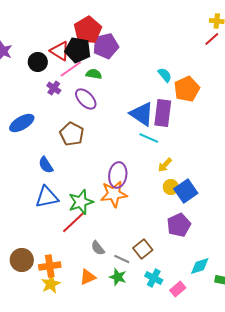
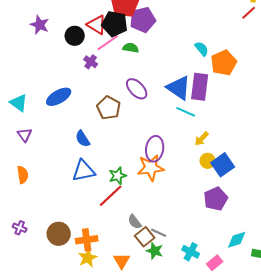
purple ellipse: (86, 99) -> (137, 89), moved
green star: (81, 202) -> (118, 176), size x0.7
brown square: (143, 249) -> (145, 237), moved
orange triangle: (88, 277) -> (122, 261), moved, turned -36

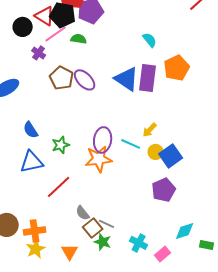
orange pentagon: (224, 63) -> (177, 68), moved
brown pentagon: (109, 108) -> (62, 78), moved
cyan line: (186, 112) -> (131, 144), moved
green star: (118, 176) -> (61, 145), moved

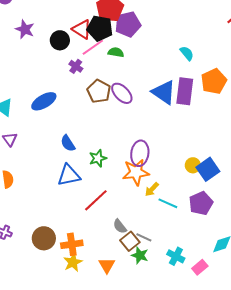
yellow arrow: (150, 130) -> (152, 189), moved
cyan line: (131, 144) -> (168, 203), moved

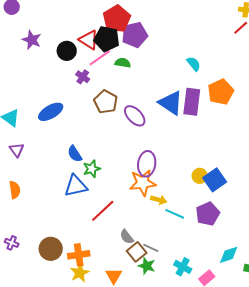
purple ellipse: (122, 93) -> (135, 116), moved
green star: (98, 158) -> (92, 169), moved
yellow arrow: (152, 189) -> (159, 200), turned -119

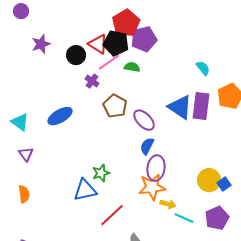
purple star: (32, 40) -> (41, 44), turned 30
blue semicircle: (75, 154) -> (147, 146), moved, turned 60
yellow circle: (200, 176) -> (209, 180), size x1.5
blue square: (215, 180) -> (224, 184), size x0.6

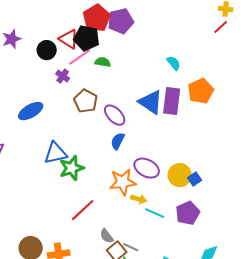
purple pentagon: (144, 39) -> (121, 21), moved
purple ellipse: (156, 168) -> (147, 168), moved, turned -70
green star: (101, 173) -> (72, 168), size x1.4
blue triangle: (85, 190) -> (56, 153), moved

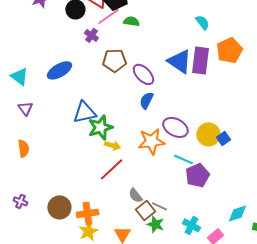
brown pentagon: (86, 101) -> (114, 60), turned -30
yellow arrow: (139, 199) -> (112, 145), moved
cyan line: (155, 213) -> (183, 159), moved
purple pentagon: (188, 213) -> (197, 175), moved

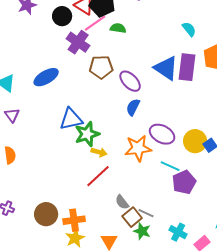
purple cross: (91, 35) -> (78, 42), size x1.6

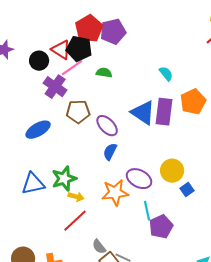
green semicircle: (118, 28) -> (104, 73), moved
blue ellipse: (46, 77) -> (38, 130), moved
blue triangle: (71, 119) -> (33, 184), moved
yellow circle: (195, 141) -> (172, 171), moved
cyan line: (170, 166) -> (147, 211), turned 54

